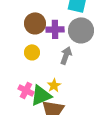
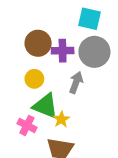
green triangle: (41, 95) -> (45, 106), moved, turned 45

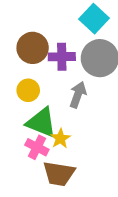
cyan square: (90, 19) -> (94, 19), turned 30
pink cross: (27, 125) -> (37, 147), moved

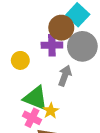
brown circle: (33, 48) -> (61, 28), moved
yellow circle: (28, 90) -> (20, 60), moved

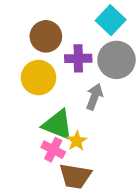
brown circle: (61, 28) -> (46, 36), moved
yellow circle: (20, 60) -> (39, 78), size x1.5

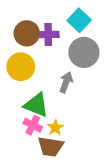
purple cross: (78, 58) -> (48, 35), moved
yellow star: (77, 141) -> (55, 128), moved

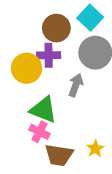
brown circle: (27, 33) -> (56, 28), moved
purple cross: (48, 35) -> (49, 55), moved
yellow star: (55, 128) -> (95, 149), moved

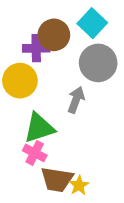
purple cross: (49, 55) -> (36, 48), moved
green triangle: (43, 110) -> (39, 128), turned -40
yellow star: (95, 149) -> (79, 185), moved

